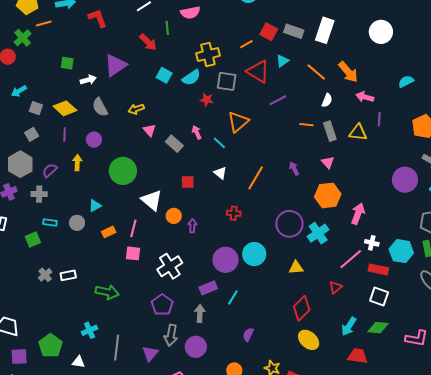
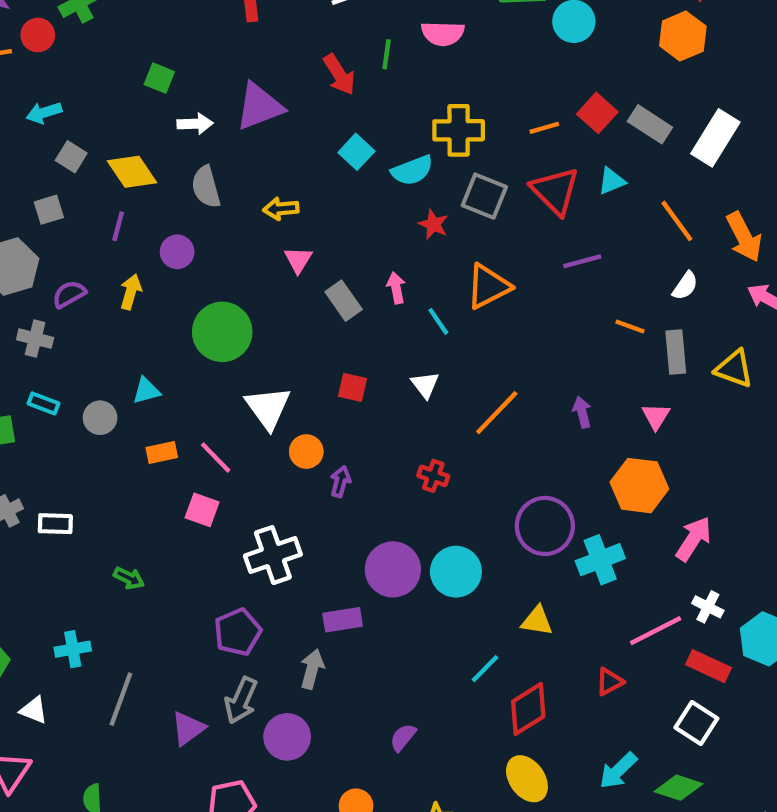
pink line: (133, 228) -> (216, 458), turned -72
green arrow: (107, 292) -> (129, 578), size x0.6
cyan line: (233, 297) -> (485, 669), moved

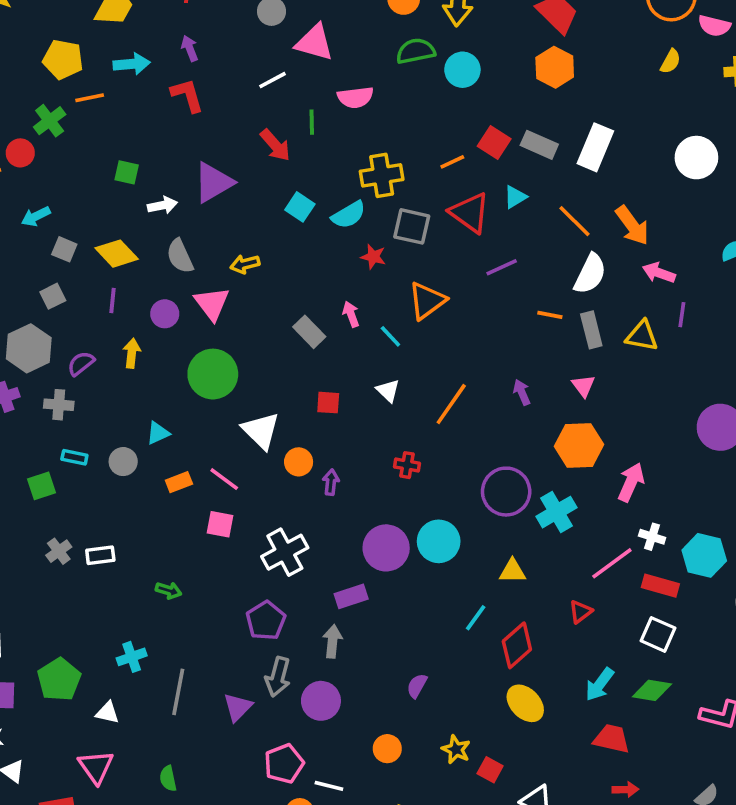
pink triangle: (298, 260) -> (212, 304), moved, size x1.5
white semicircle: (685, 286) -> (590, 274), size x1.6

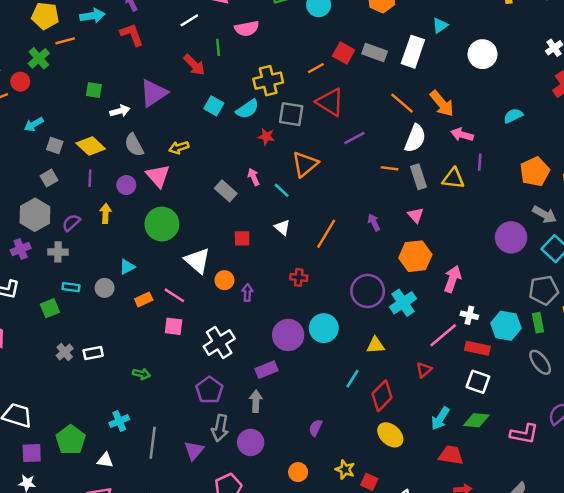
cyan triangle: (515, 197) -> (440, 25), moved

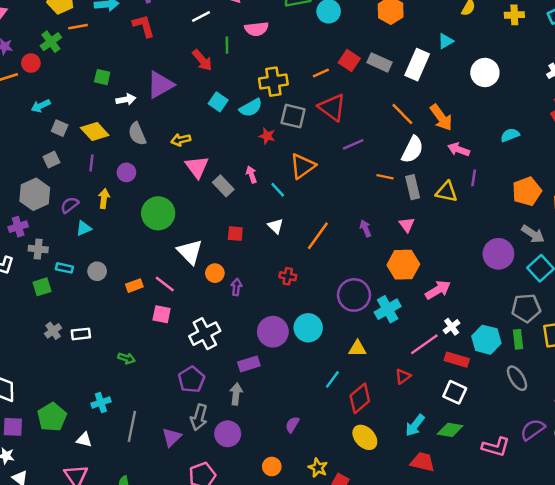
pink triangle: (158, 176) -> (197, 167), moved
gray cross: (58, 252) -> (38, 249), moved
cyan triangle: (127, 267) -> (84, 228), moved
pink arrow: (453, 279) -> (438, 290), turned 35
white cross: (469, 315) -> (452, 327), turned 35

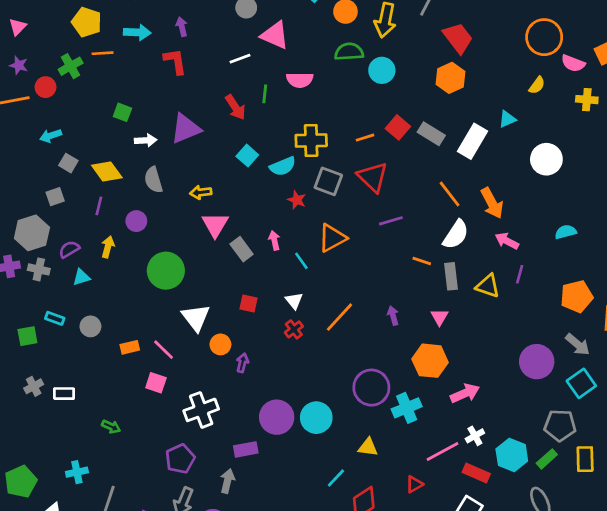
gray cross: (38, 249) -> (39, 269), moved
red cross: (288, 276) -> (294, 329), moved, turned 35
green rectangle: (518, 339) -> (547, 459), turned 48

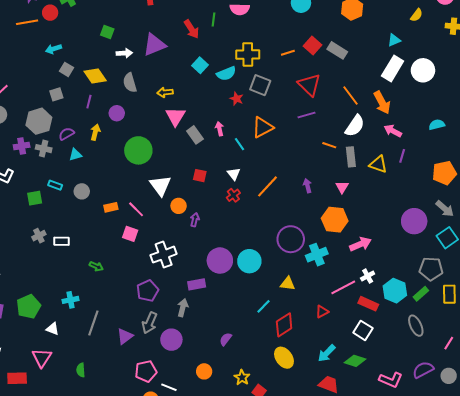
white rectangle: (472, 141) -> (393, 69), moved
red triangle: (373, 177) -> (309, 85), moved

